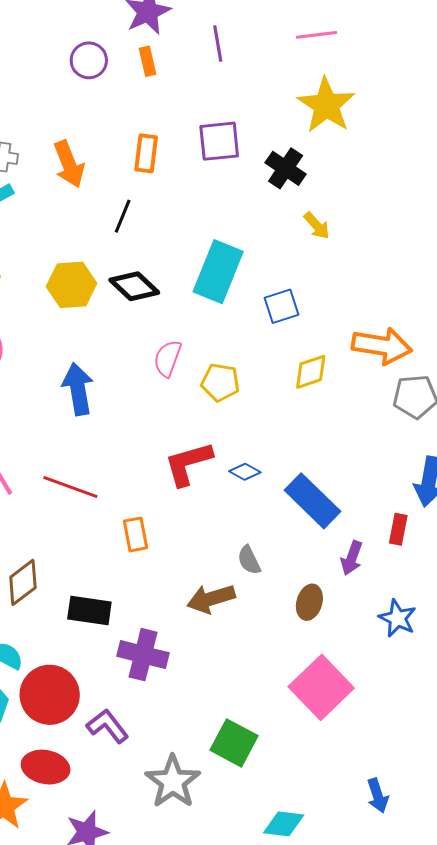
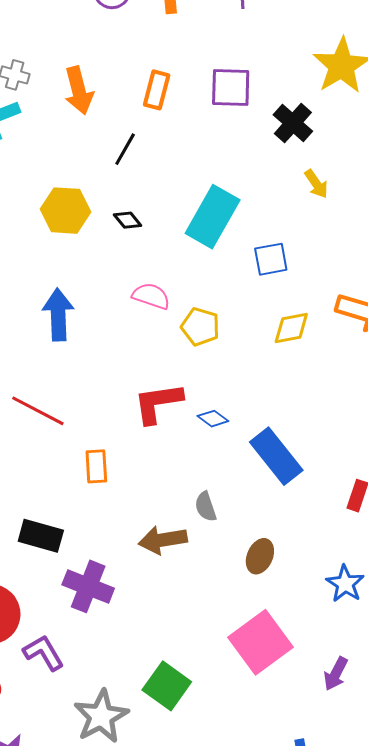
black diamond: (134, 286) -> (128, 220), size x0.6
pink semicircle: (168, 358) -> (151, 296), turned 81
purple arrow: (352, 558) -> (336, 674), moved

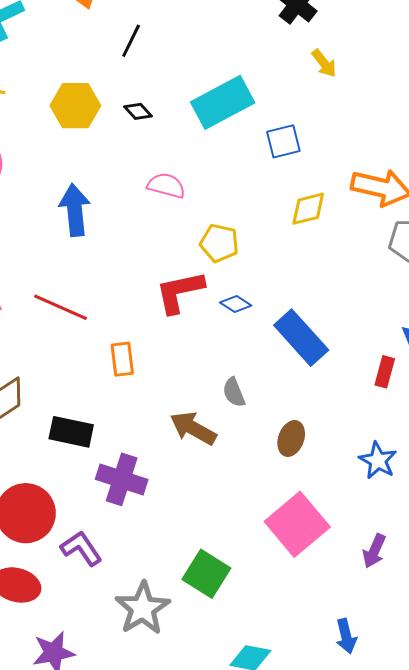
cyan rectangle: (213, 217) -> (223, 102), turned 36
yellow pentagon: (200, 327) -> (219, 243), moved
brown arrow: (163, 540) -> (193, 428), turned 42

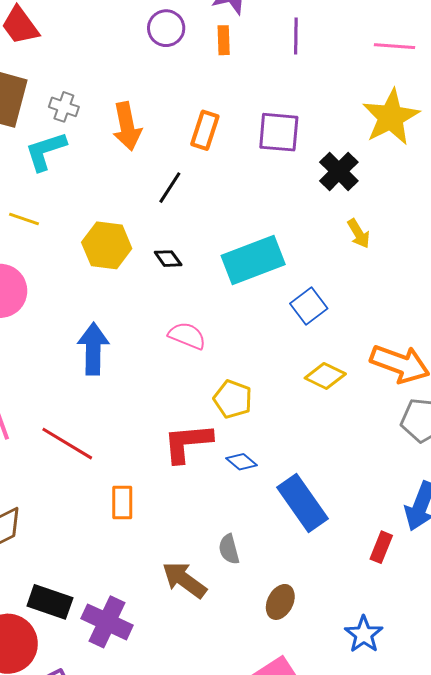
blue square: (283, 141) -> (309, 306), turned -30
yellow diamond: (308, 209) -> (325, 376), turned 33
black rectangle: (71, 432) -> (50, 602), moved

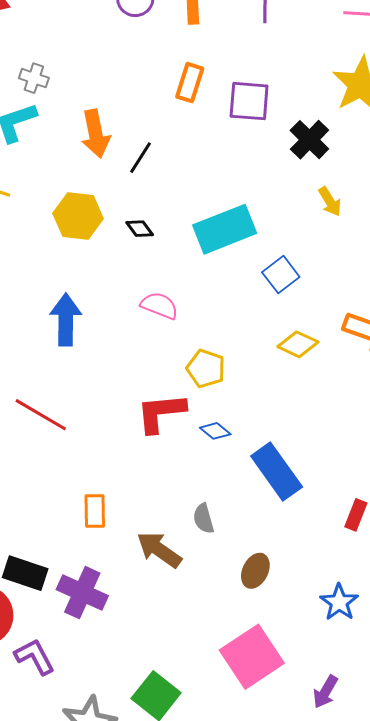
orange arrow: (127, 126) -> (96, 134), moved
orange rectangle: (205, 130) -> (190, 83), moved
orange rectangle: (122, 503) -> (95, 511), moved

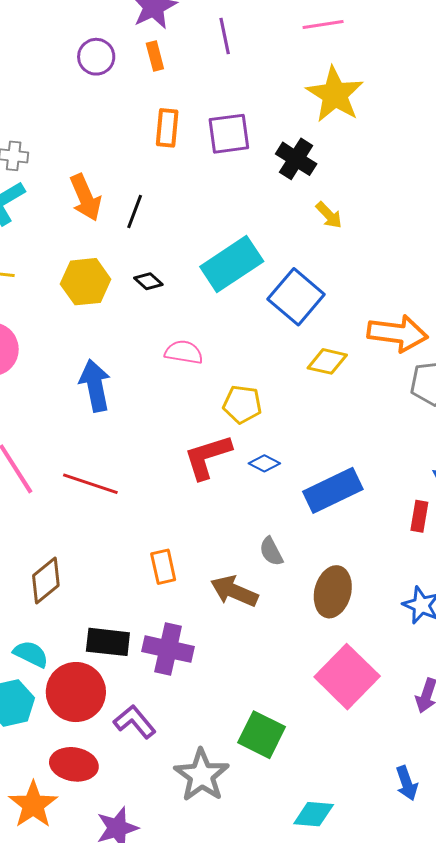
blue square: (281, 275) -> (296, 297), size x1.5
blue rectangle: (277, 472) -> (333, 490), turned -68
brown ellipse: (255, 571) -> (333, 592), size x1.4

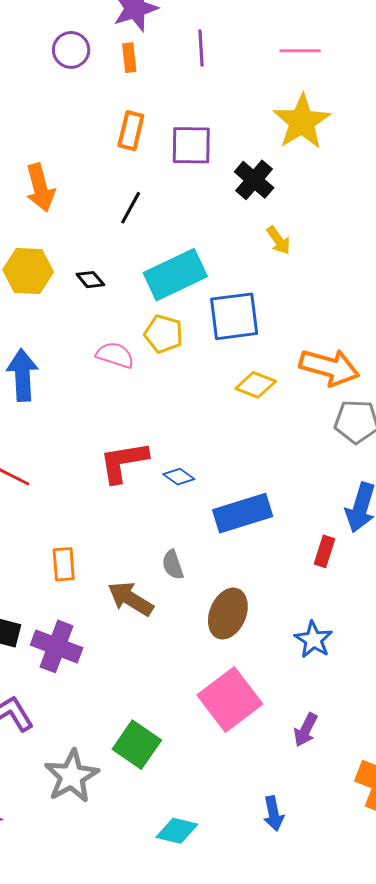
black line: (135, 212) -> (131, 208), moved
blue square: (296, 297) -> (234, 316), turned 34
yellow pentagon: (242, 404) -> (164, 334), moved

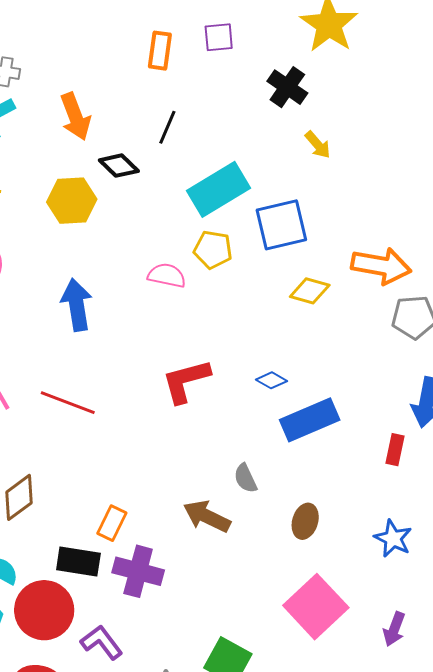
purple square: (191, 145) -> (219, 37), moved, size x0.7
black diamond: (90, 280) -> (119, 166), moved, size x1.4
blue diamond: (179, 477) -> (271, 380), moved
orange rectangle: (64, 564) -> (112, 523), moved, turned 36
brown ellipse: (228, 614) -> (305, 521), size x0.7

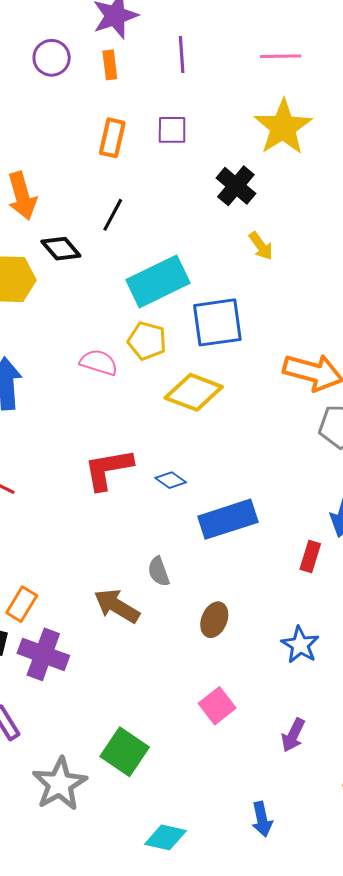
yellow diamond: (310, 291) -> (194, 392), moved, size x1.4
blue diamond: (271, 380) -> (171, 480), moved
pink square: (316, 607) -> (217, 706), size x0.6

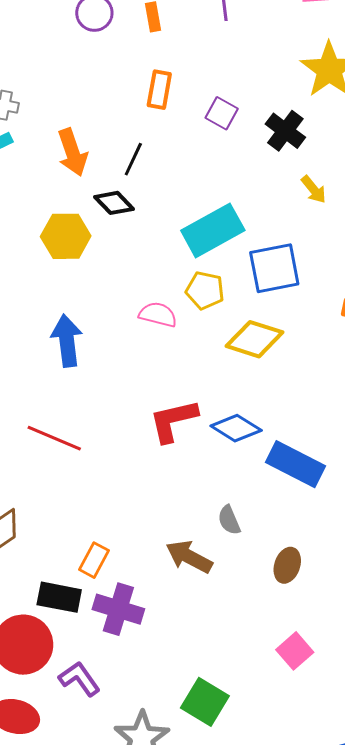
purple square: (172, 130) -> (222, 113), moved, turned 32
black line: (113, 215) -> (133, 159), moved
blue diamond: (171, 480) -> (236, 428), size x1.6
blue rectangle: (228, 519) -> (295, 464), turned 48

